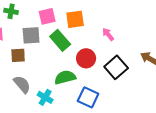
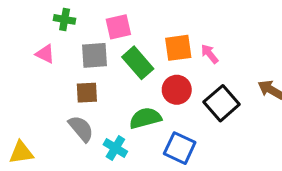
orange square: (75, 19) -> (178, 48), moved
brown square: (18, 55) -> (87, 93), moved

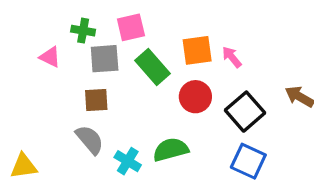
green cross: (65, 19) -> (83, 31), moved
green semicircle: (145, 118) -> (171, 150), moved
blue square: (180, 148) -> (248, 161), moved

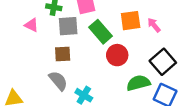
red circle: (195, 97) -> (117, 55), moved
green semicircle: (171, 150) -> (138, 83), moved

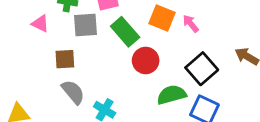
orange square: (131, 21) -> (162, 18), turned 30
brown square: (63, 54) -> (65, 59), moved

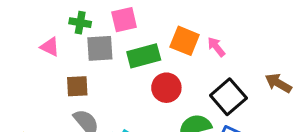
green rectangle: (125, 32) -> (144, 56), turned -64

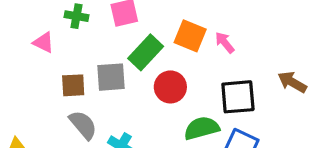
gray square: (100, 48) -> (111, 77), moved
green rectangle: (144, 56) -> (146, 52), turned -32
black square: (228, 97) -> (238, 97), turned 36

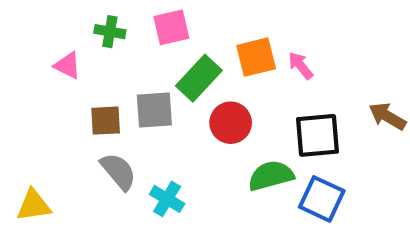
orange square: (190, 36) -> (256, 57), turned -36

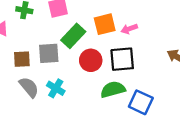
pink arrow: (301, 65) -> (129, 29), turned -70
black square: (317, 135) -> (122, 59), moved
cyan cross: (167, 199) -> (56, 88), moved

